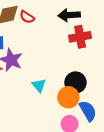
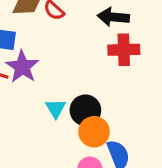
black circle: (75, 83) -> (85, 110), moved

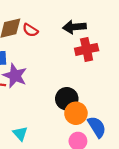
cyan triangle: (56, 108) -> (20, 134), moved

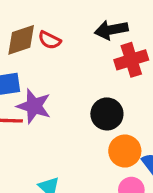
black circle: (67, 99) -> (107, 114), moved

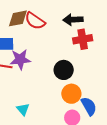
red semicircle: (50, 40) -> (35, 21), size x1.5
purple star: (34, 106) -> (20, 59), turned -30

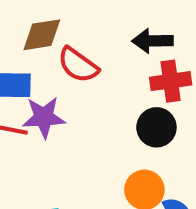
red semicircle: (35, 21) -> (78, 65), moved
black circle: (64, 70) -> (156, 127), moved

